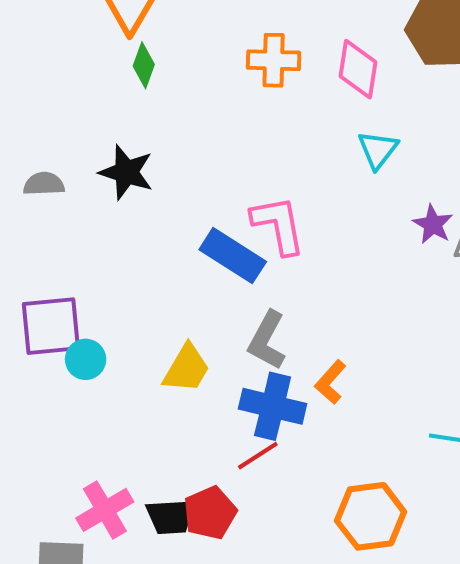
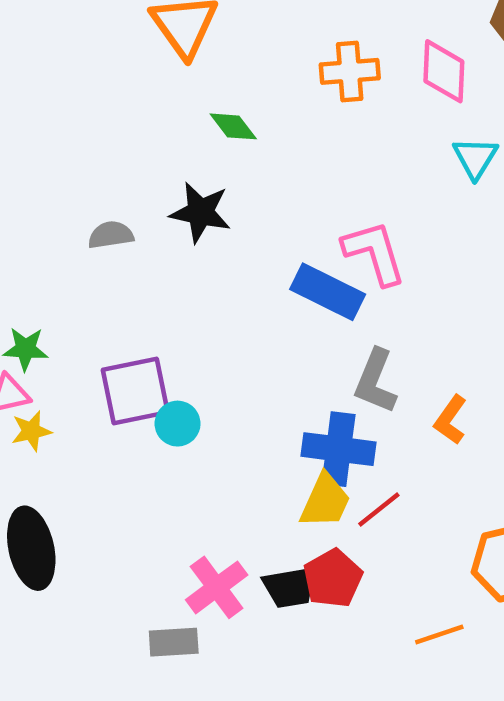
green diamond: (144, 65) -> (233, 126), moved, turned -51
yellow trapezoid: (186, 368) -> (325, 501), moved
blue cross: (273, 406) -> (338, 449), moved

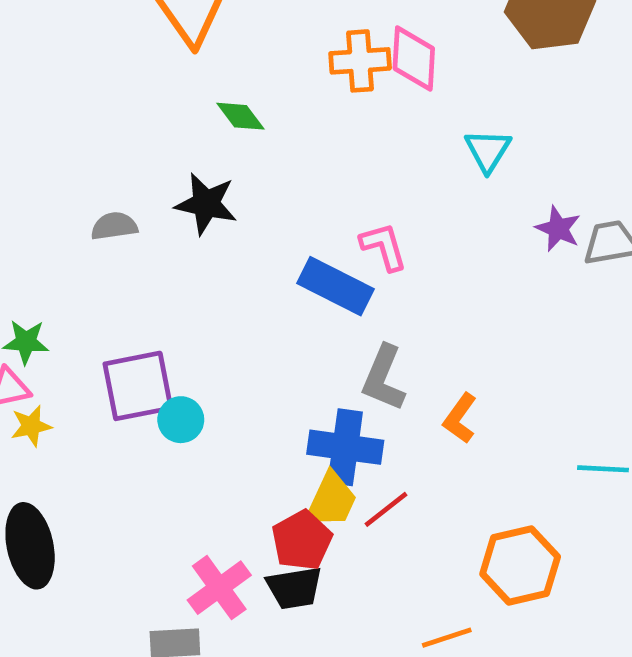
pink diamond: (444, 71) -> (414, 58), moved
pink L-shape: (374, 253) -> (384, 247), size x0.7
red pentagon: (333, 578) -> (302, 540), moved

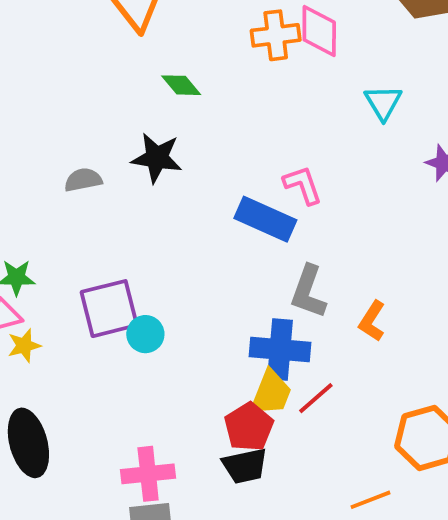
pink cross: (219, 588) -> (148, 474), moved, turned 33

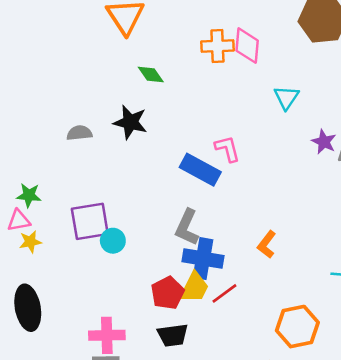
gray L-shape: (308, 292) -> (187, 227), moved
red pentagon: (249, 427) -> (168, 293), moved

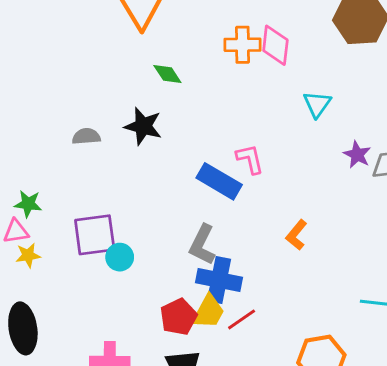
orange L-shape: (267, 244) -> (296, 235), moved

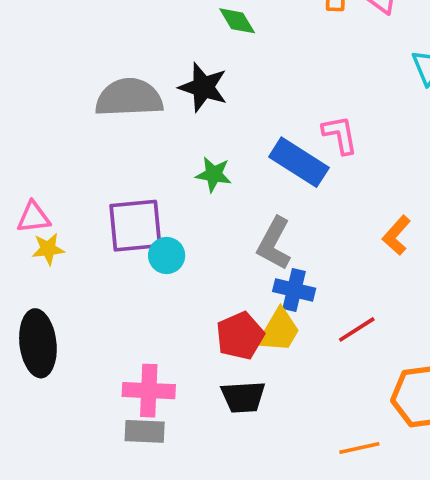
gray semicircle: (86, 136) -> (129, 98), size x1.8
green star: (28, 204) -> (214, 174), moved
blue cross: (219, 280) -> (294, 290), size x0.7
red line: (242, 319) -> (357, 329), moved

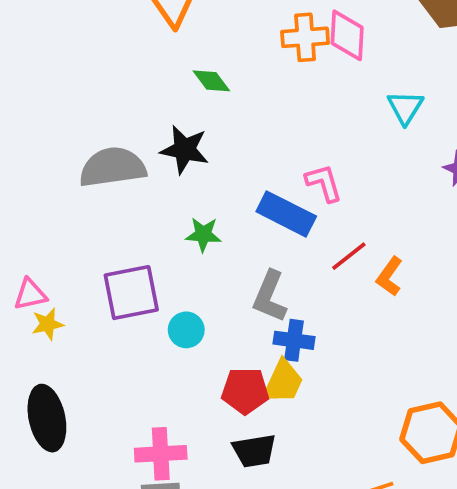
cyan circle: (167, 255) -> (186, 330), moved
red line: (357, 329) -> (349, 256), moved
red pentagon: (240, 336) -> (245, 391), turned 30

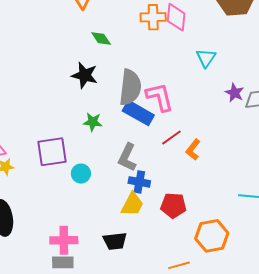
gray semicircle: (112, 167) -> (130, 87), moved, turned 102
pink L-shape: (324, 183) -> (160, 97), size x1.4
red pentagon: (245, 391) -> (173, 205), moved

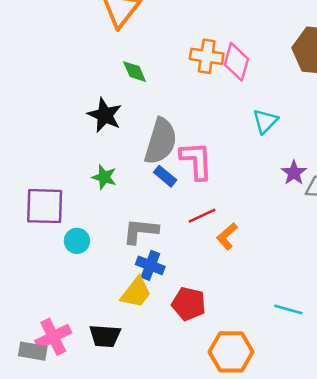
blue rectangle: (138, 113) -> (165, 176), size x0.6
gray L-shape: (127, 157) -> (140, 231), turned 60
pink cross: (64, 240) -> (53, 337), moved, turned -36

